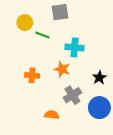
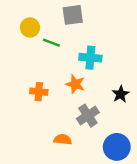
blue circle: (99, 108) -> (117, 147), moved

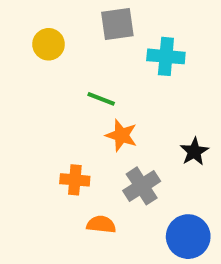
green line: (51, 43) -> (101, 99), moved
cyan cross: (90, 58) -> (166, 56), moved
orange cross: (39, 92) -> (75, 180), moved

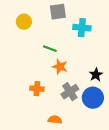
orange semicircle: (101, 224) -> (55, 120), moved
blue circle: (188, 237) -> (93, 98), moved

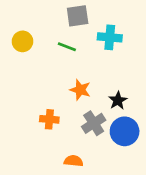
yellow circle: (24, 22) -> (22, 41), moved
green line: (50, 49) -> (67, 47), moved
black star: (96, 75) -> (118, 100), moved

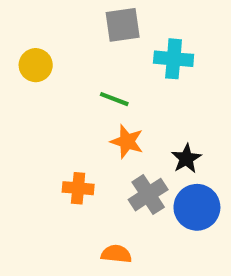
green line: (67, 47) -> (114, 99), moved

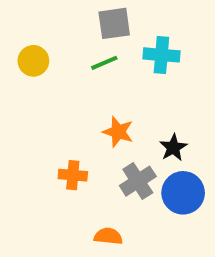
green line: (114, 99) -> (104, 63), moved, turned -44

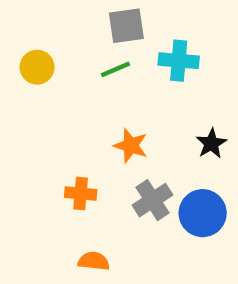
black star: (173, 148) -> (211, 143), moved
orange semicircle: (108, 236) -> (94, 261), moved

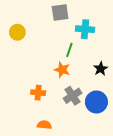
green line: (115, 69) -> (69, 50), moved, turned -48

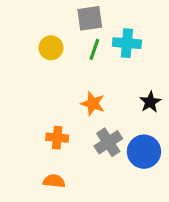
yellow circle: (17, 32) -> (51, 48), moved
green line: (69, 50) -> (94, 49), moved
orange semicircle: (44, 125) -> (54, 181), moved

